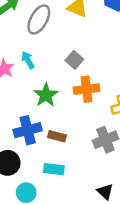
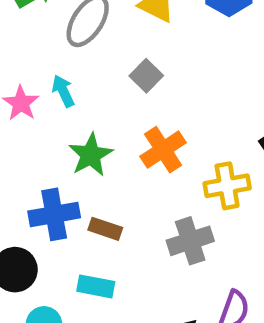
gray square: (74, 60) -> (146, 76), moved
orange cross: (87, 89) -> (163, 150), turned -30

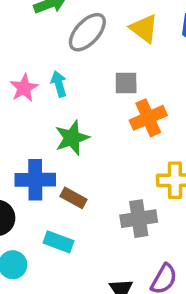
gray square: (146, 76) -> (126, 83), turned 35
orange cross: (163, 150) -> (148, 118), moved

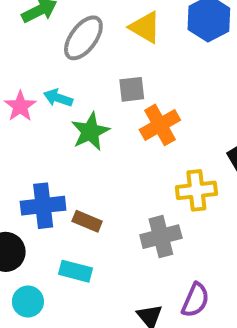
cyan arrow: (59, 84) -> (58, 98), turned -50
green star: (72, 138) -> (90, 132), moved

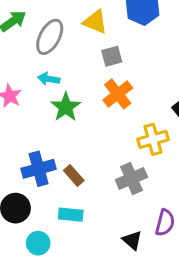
gray square: (132, 89) -> (112, 56), moved
cyan arrow: (58, 98) -> (49, 79), moved
brown rectangle: (87, 221) -> (74, 175), turned 35

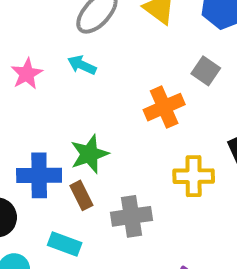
gray square: (112, 56) -> (206, 71), moved, turned 35
green star: (66, 107) -> (89, 154), moved
gray cross: (131, 178) -> (132, 216), moved

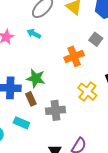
green star: (89, 154) -> (36, 78), turned 30
yellow cross: (194, 176) -> (87, 92), turned 36

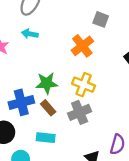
yellow cross: (87, 92) -> (84, 85), moved

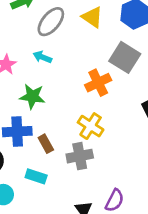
gray square: (101, 19) -> (125, 57), size x1.6
green star: (47, 83) -> (32, 96), moved

